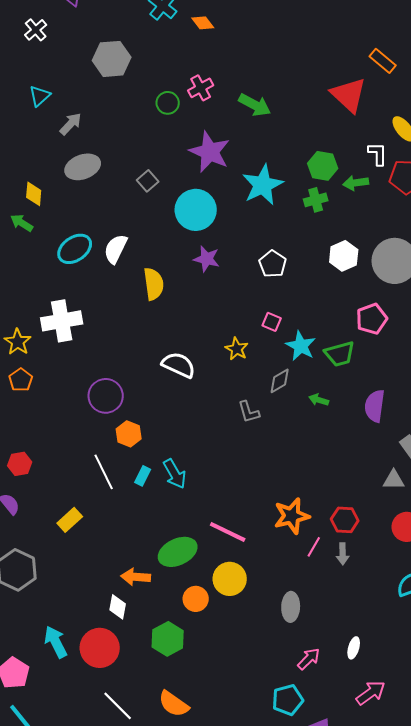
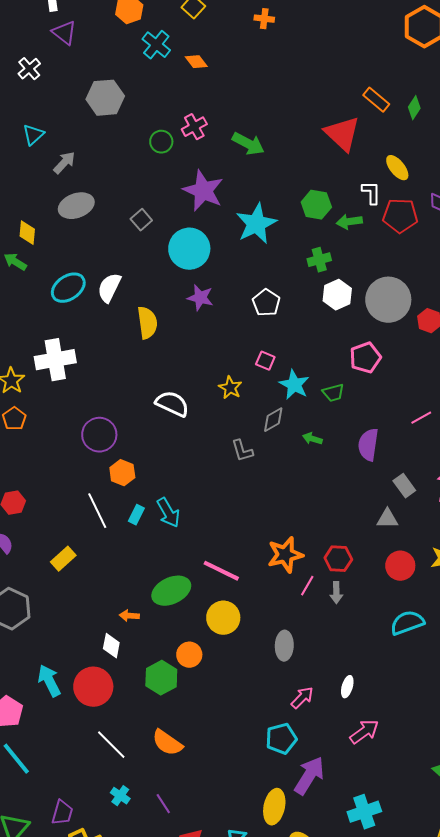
green cross: (316, 200) -> (319, 260), moved
green trapezoid: (340, 354) -> (333, 393), size x0.7
orange arrow: (136, 577) -> (129, 616), size x0.7
orange circle: (196, 599) -> (189, 655), moved

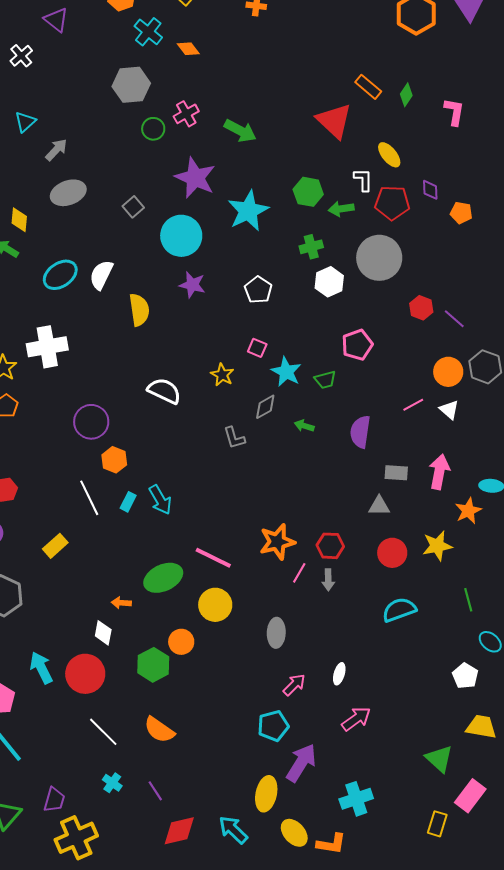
gray hexagon: (105, 98) -> (131, 85), moved
gray circle: (388, 300) -> (379, 258), moved
gray rectangle: (404, 486) -> (396, 473), turned -50

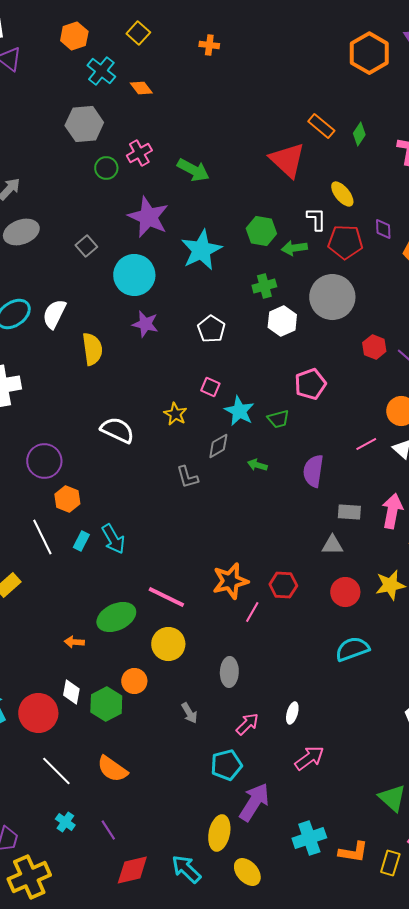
gray arrow: (328, 580) -> (189, 713), moved, turned -30
white diamond: (103, 633) -> (71, 692), moved
orange L-shape: (331, 844) -> (353, 852), moved

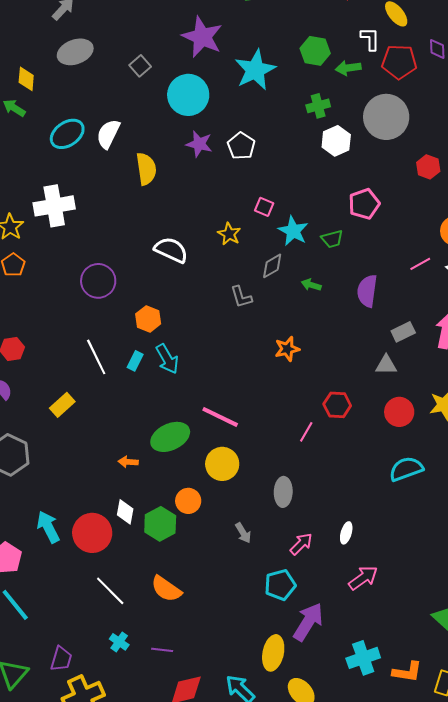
white pentagon: (211, 329) -> (241, 146), moved
orange hexagon: (67, 499) -> (148, 319), moved
gray rectangle: (349, 512) -> (403, 332), turned -30
orange star: (230, 581) -> (287, 349), moved, size x0.7
purple line: (108, 830) -> (162, 650), turned -50

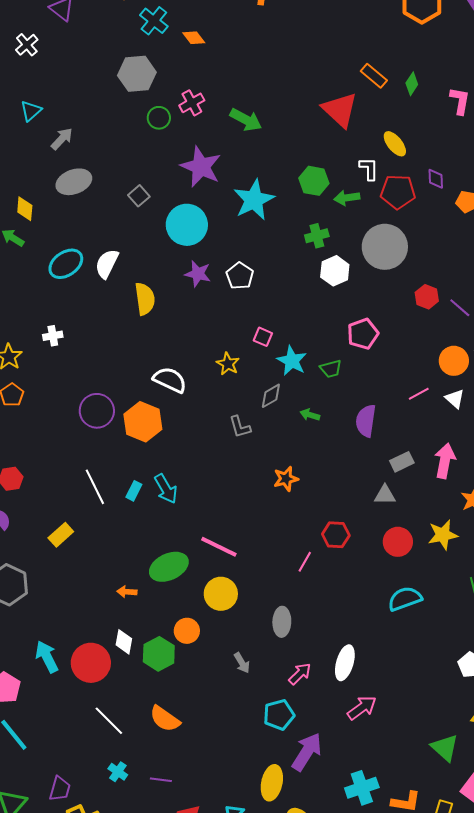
white cross: (54, 206) -> (53, 336), size x0.5
orange hexagon: (148, 319) -> (143, 422), moved, size x1.5
white ellipse: (346, 533) -> (345, 663), size x1.6

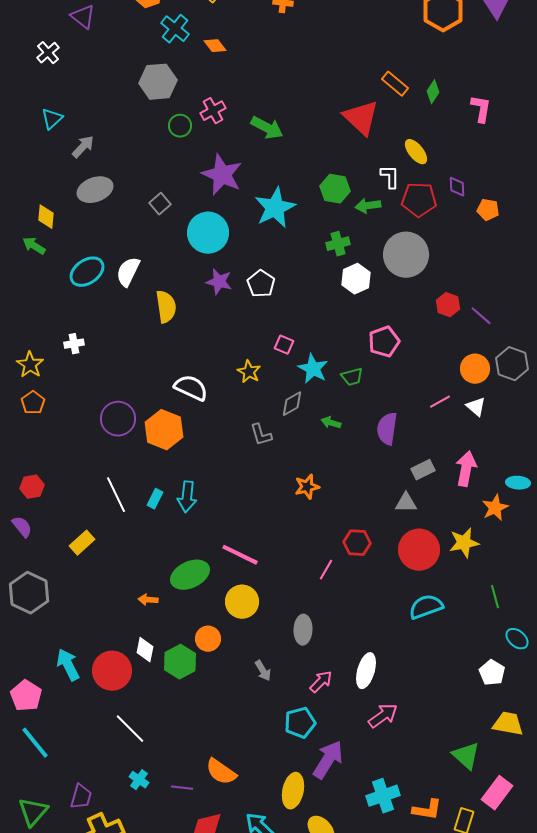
cyan arrow: (166, 489) -> (187, 497), turned 36
red circle: (398, 542) -> (419, 550), size x1.4
orange semicircle: (165, 719) -> (221, 772), moved

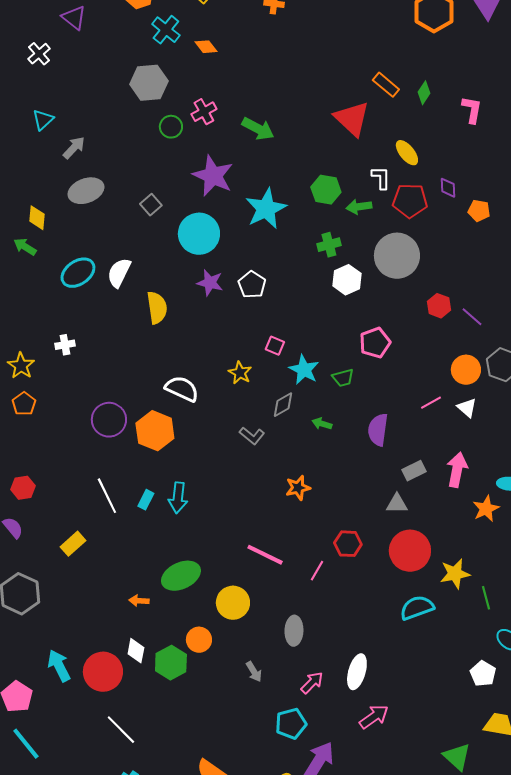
gray L-shape: (261, 435) -> (252, 436), turned -35
yellow star: (464, 543) -> (455, 574), moved
pink line: (240, 555) -> (265, 555), moved

